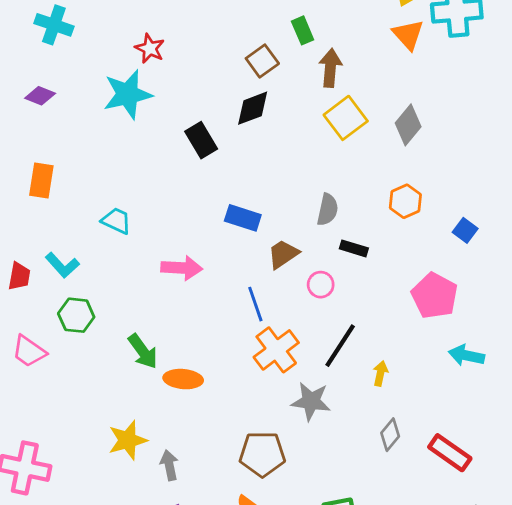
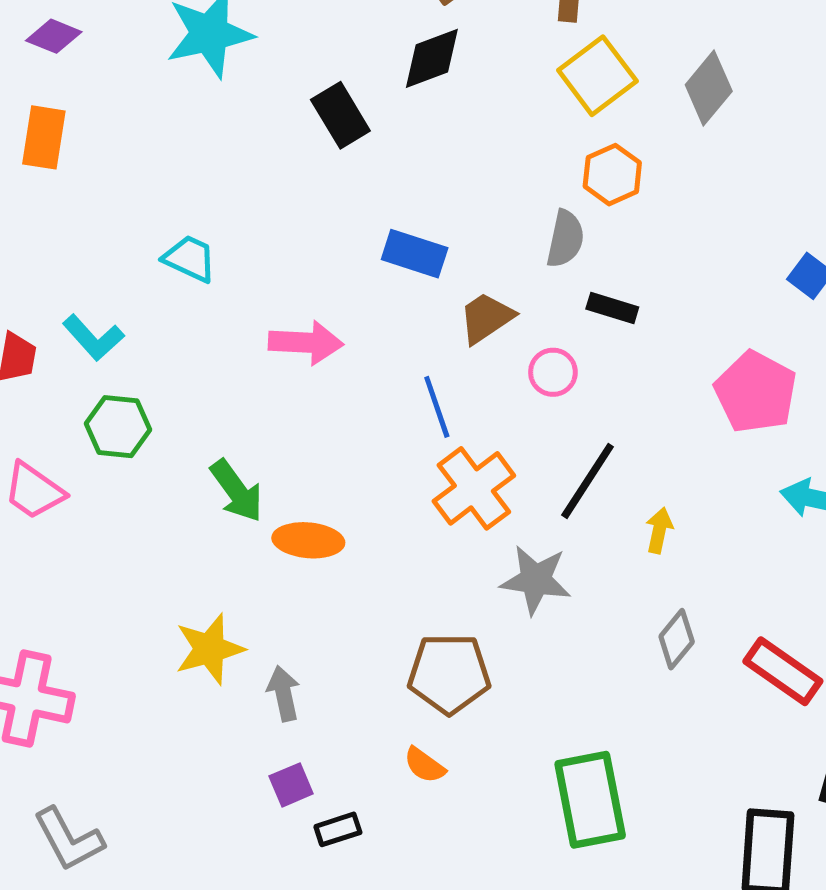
orange rectangle: (41, 180) -> (44, 137), moved
orange hexagon: (405, 201) -> (612, 175), moved

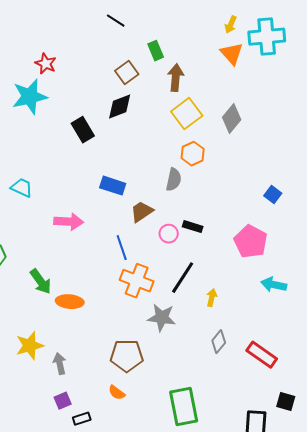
black rectangle: (612, 308) -> (193, 227), moved
orange cross: (474, 488) -> (137, 281), turned -32

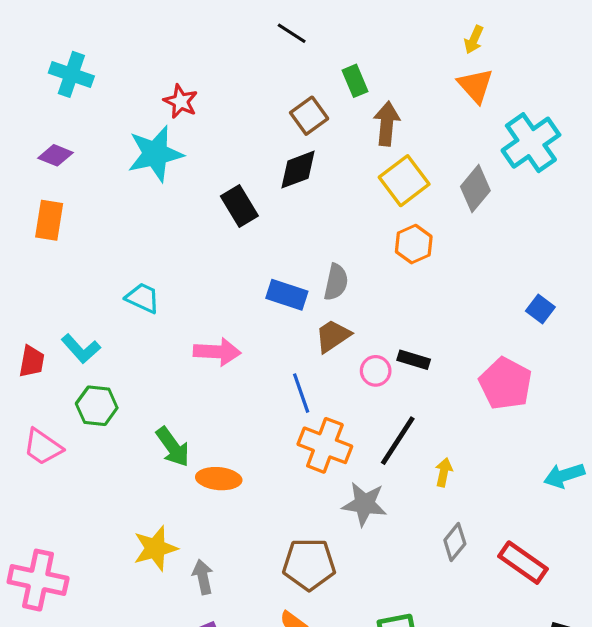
cyan cross: (267, 37) -> (531, 143), moved, turned -30
gray semicircle: (174, 180) -> (336, 282), moved
cyan arrow: (274, 285) -> (564, 475), moved, turned -30

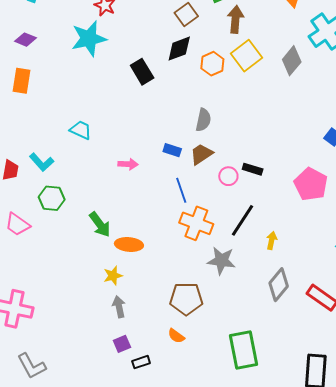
orange hexagon: (414, 244) -> (212, 64), moved
blue rectangle: (287, 295) -> (172, 150), moved, size x0.7
pink arrow: (217, 352) -> (128, 164), size x0.7
gray diamond: (455, 542) -> (279, 285), size x1.4
yellow star: (155, 548) -> (113, 276), moved, size x0.7

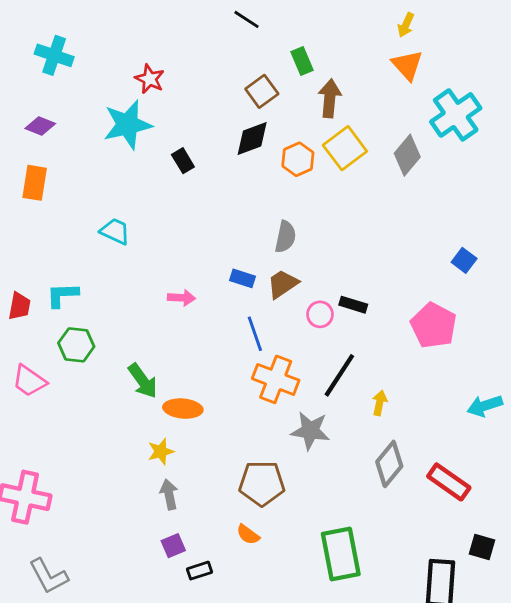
black rectangle: (142, 72) -> (183, 161), moved, size x0.7
cyan trapezoid: (81, 130) -> (115, 231), moved
cyan L-shape: (42, 162) -> (62, 295), turned 130

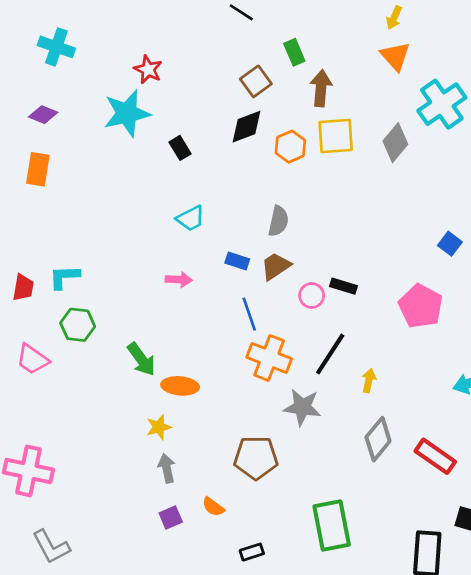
yellow square: (345, 148) -> (336, 136), turned 33
cyan trapezoid: (115, 231) -> (191, 218), moved, turned 128
orange semicircle: (248, 535) -> (213, 507), moved
black rectangle: (200, 571) -> (252, 552), moved

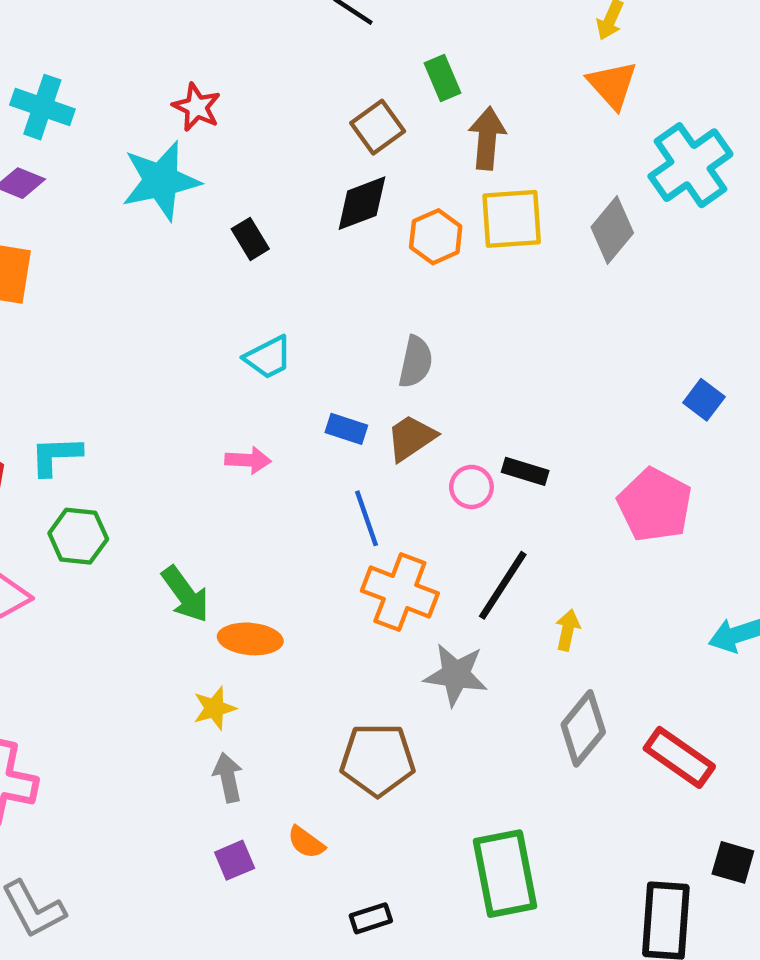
cyan cross: (56, 47) -> (42, 107), moved

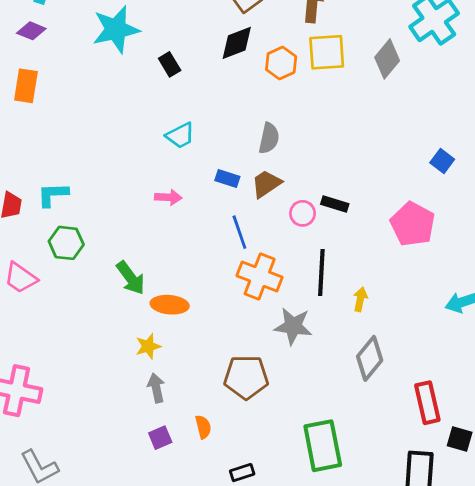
black line: (503, 585) -> (321, 272), turned -30
red rectangle: (679, 757) -> (427, 403), moved, turned 42
orange semicircle: (306, 842) -> (203, 427), turned -140

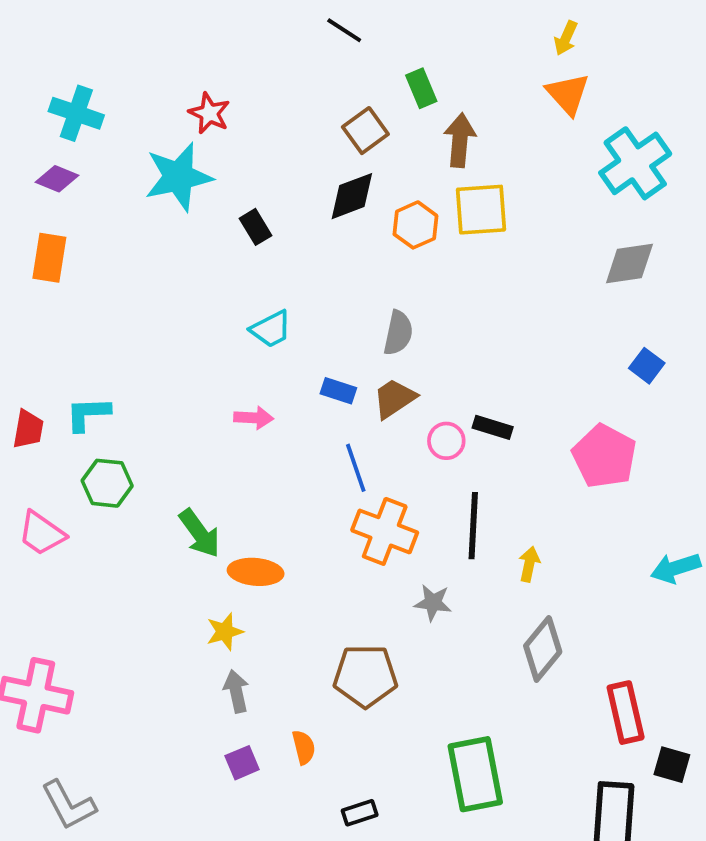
gray diamond: (387, 59) -> (629, 264), moved, turned 42
gray star: (293, 326) -> (433, 603), size x0.7

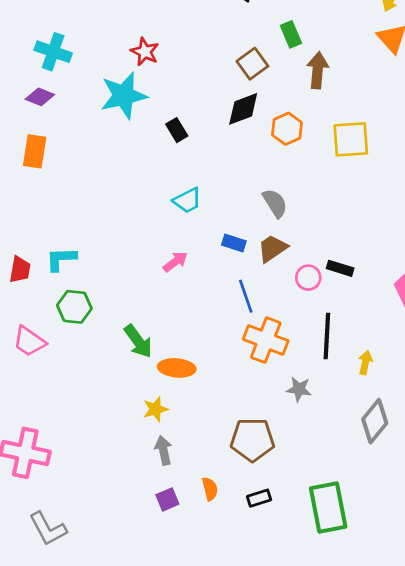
yellow square: (481, 210) -> (351, 139), moved
gray semicircle: (398, 333) -> (275, 203), turned -44
pink arrow: (254, 418) -> (175, 262), turned -40
black rectangle: (360, 813) -> (259, 498), moved

